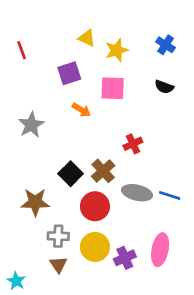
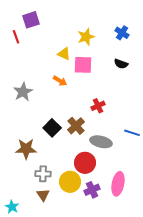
yellow triangle: (87, 38) -> (64, 54), moved
purple square: (69, 73) -> (31, 20), moved
blue line: (170, 195) -> (132, 133), moved
red circle: (95, 206) -> (85, 163), moved

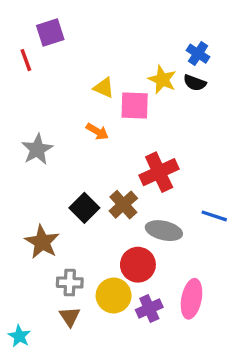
yellow star: (86, 37) -> (162, 80), moved, turned -30
black semicircle: (121, 64) -> (195, 83), moved
red cross: (98, 106) -> (159, 172), size x1.6
brown star: (26, 149) -> (42, 242), turned 30

